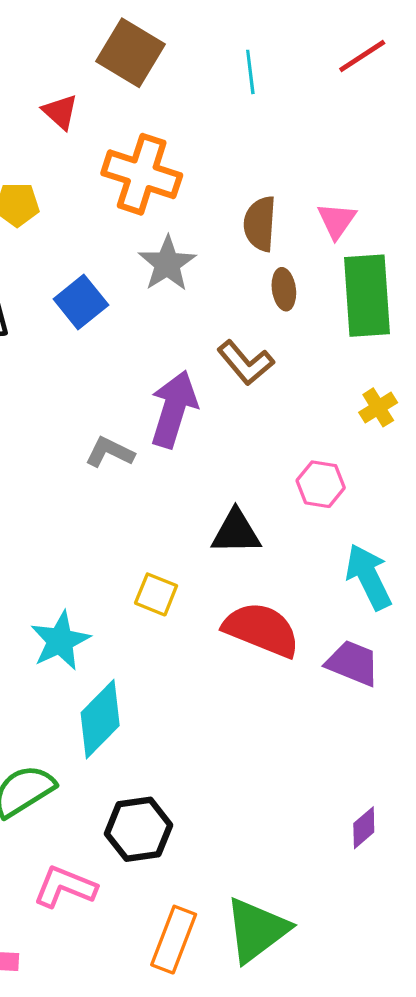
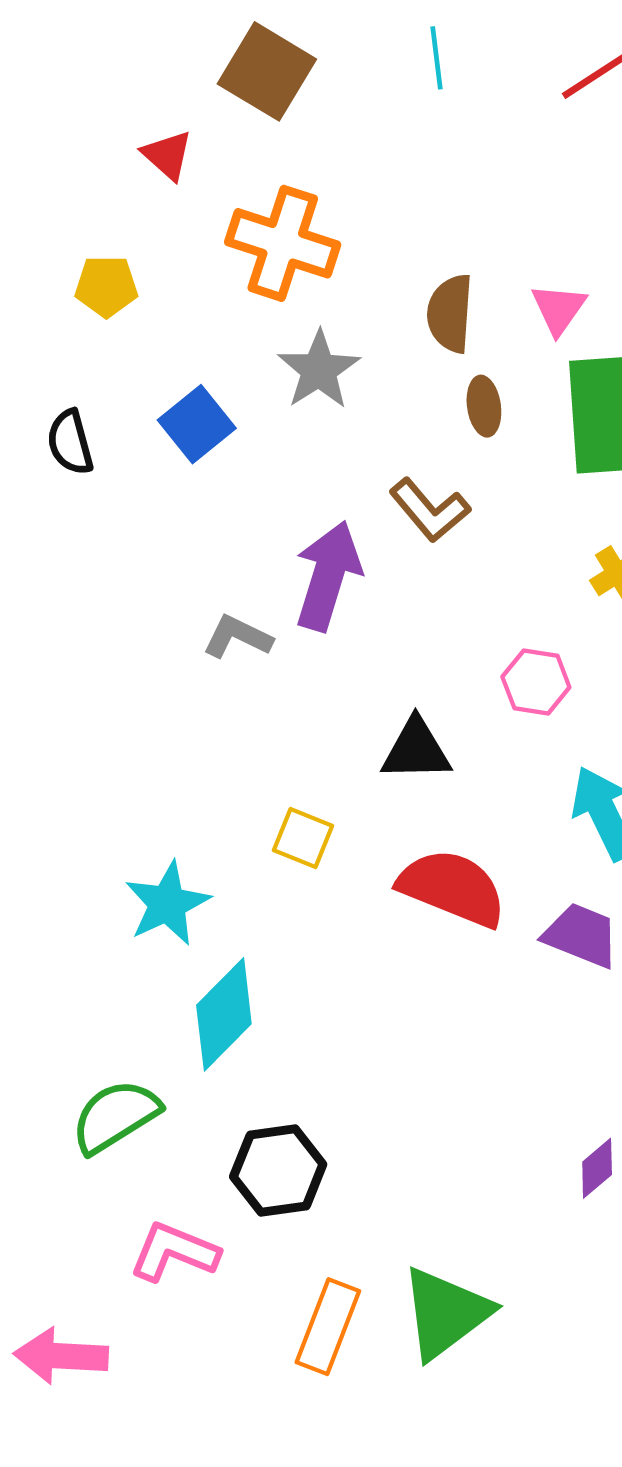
cyan line: (250, 72) -> (436, 58), moved

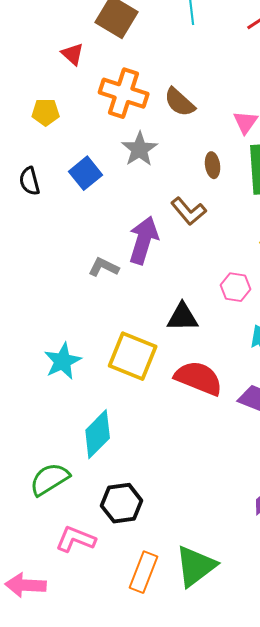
brown semicircle: (450, 313) -> (180, 102), moved, turned -52
yellow square: (303, 838) -> (133, 356), size x1.8
cyan star: (167, 904) -> (63, 361), moved

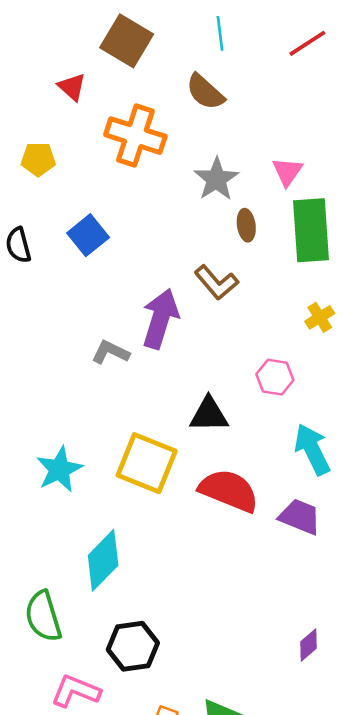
brown semicircle: (180, 102) -> (205, 92), moved
gray star: (140, 149) -> (216, 179), moved
green semicircle: (50, 479) -> (43, 616), turned -75

